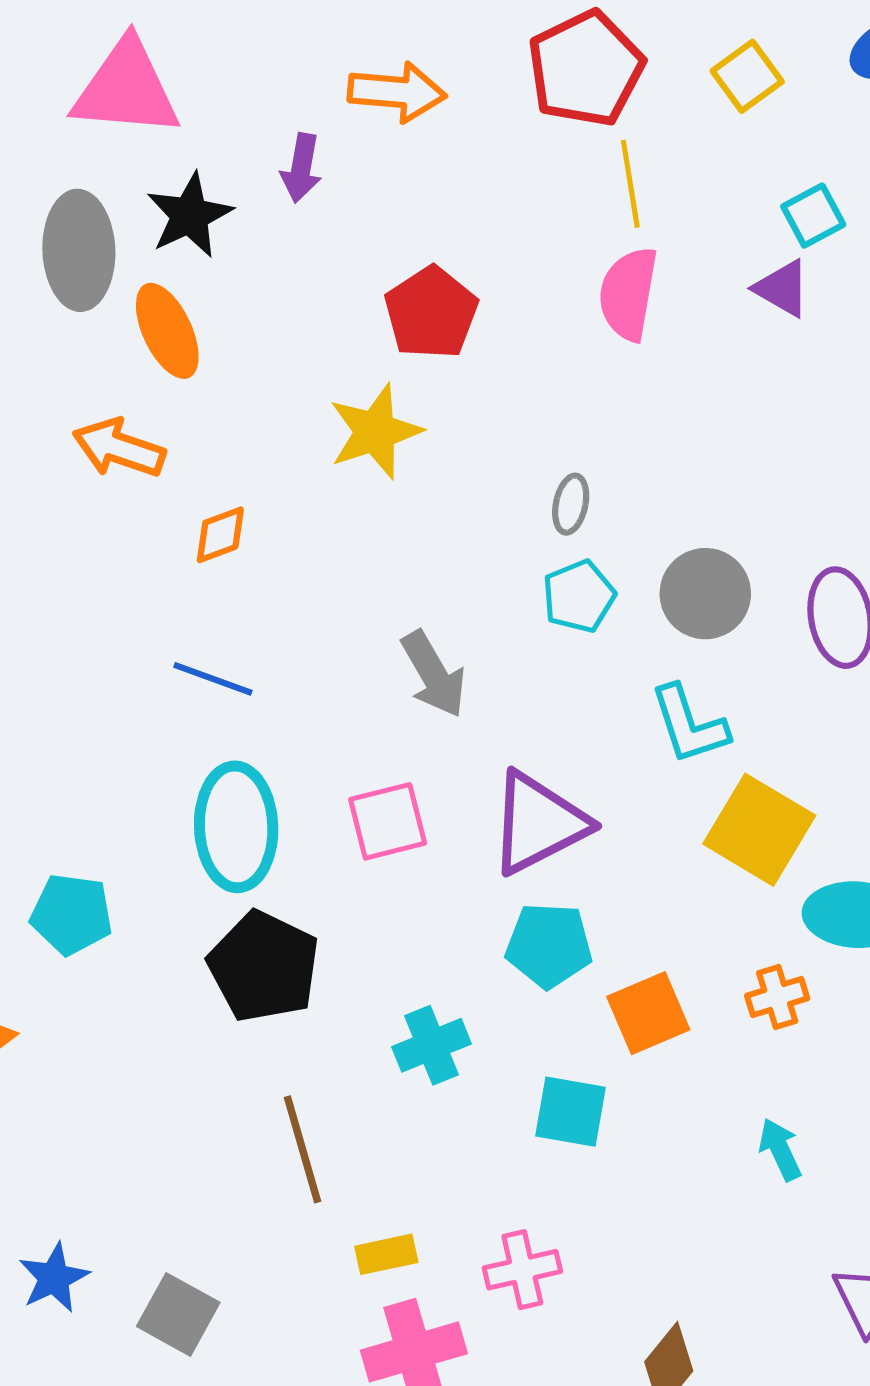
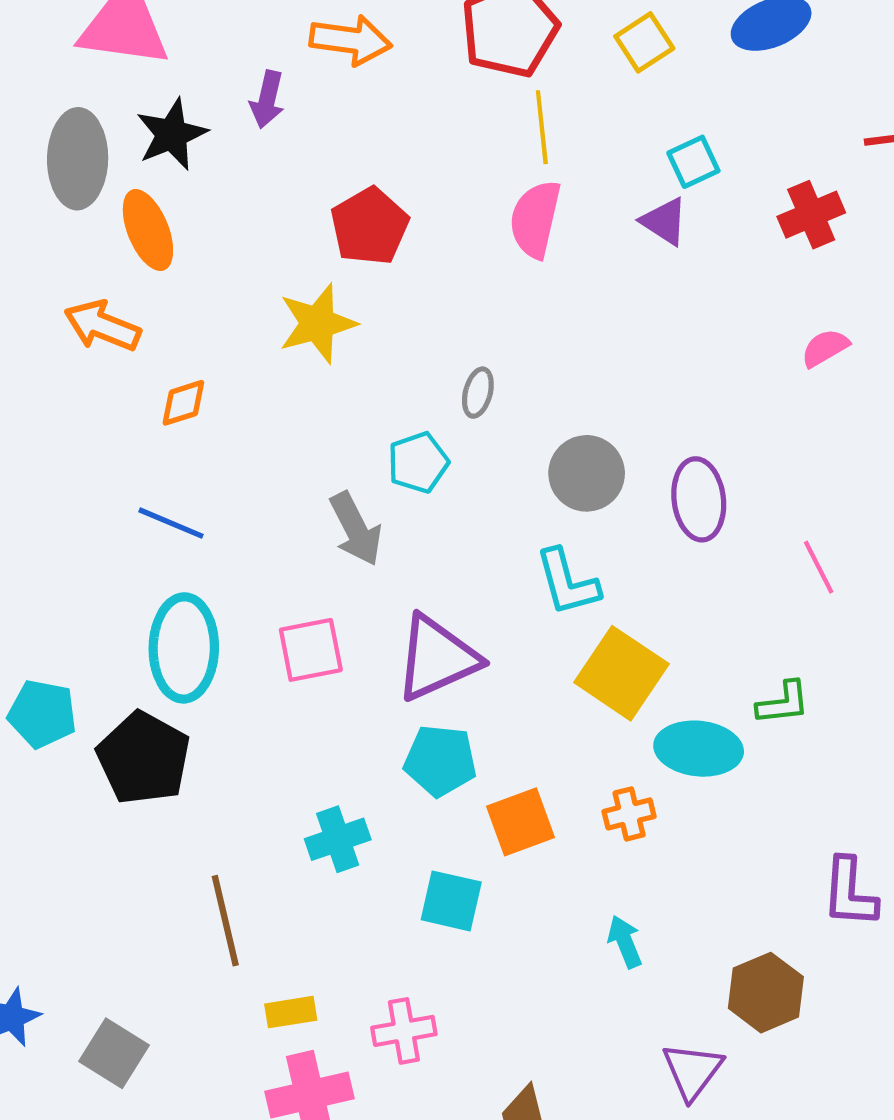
cyan pentagon: (579, 596) -> (418, 462), moved
black pentagon: (264, 967) -> (144, 758), moved

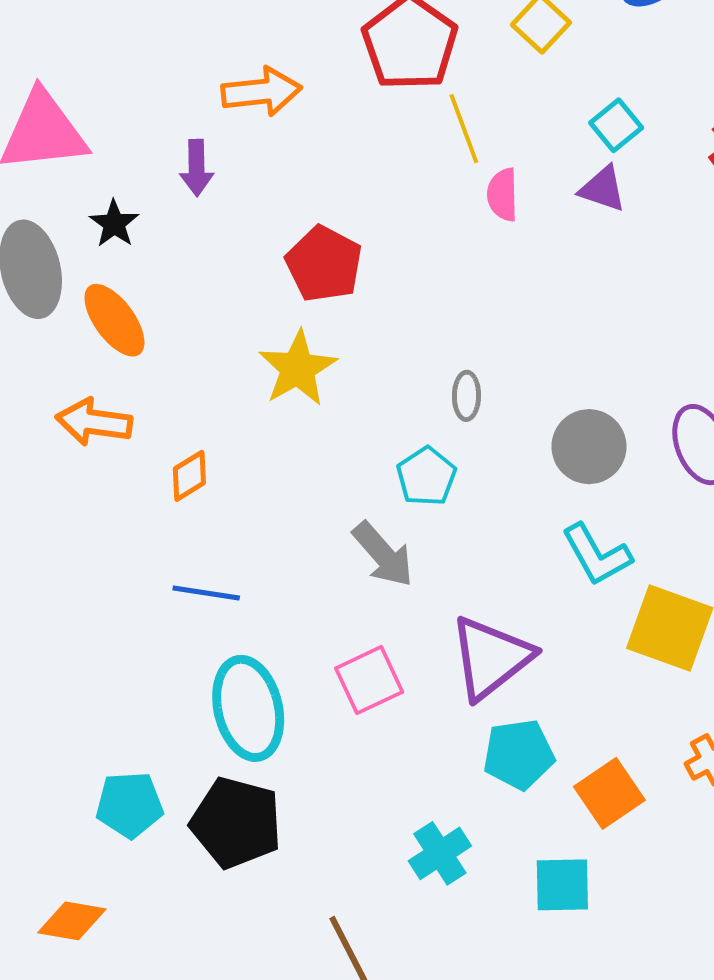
black star: (172, 134) -> (114, 224), size x0.7
pink semicircle: (535, 219) -> (503, 195), moved, size x0.7

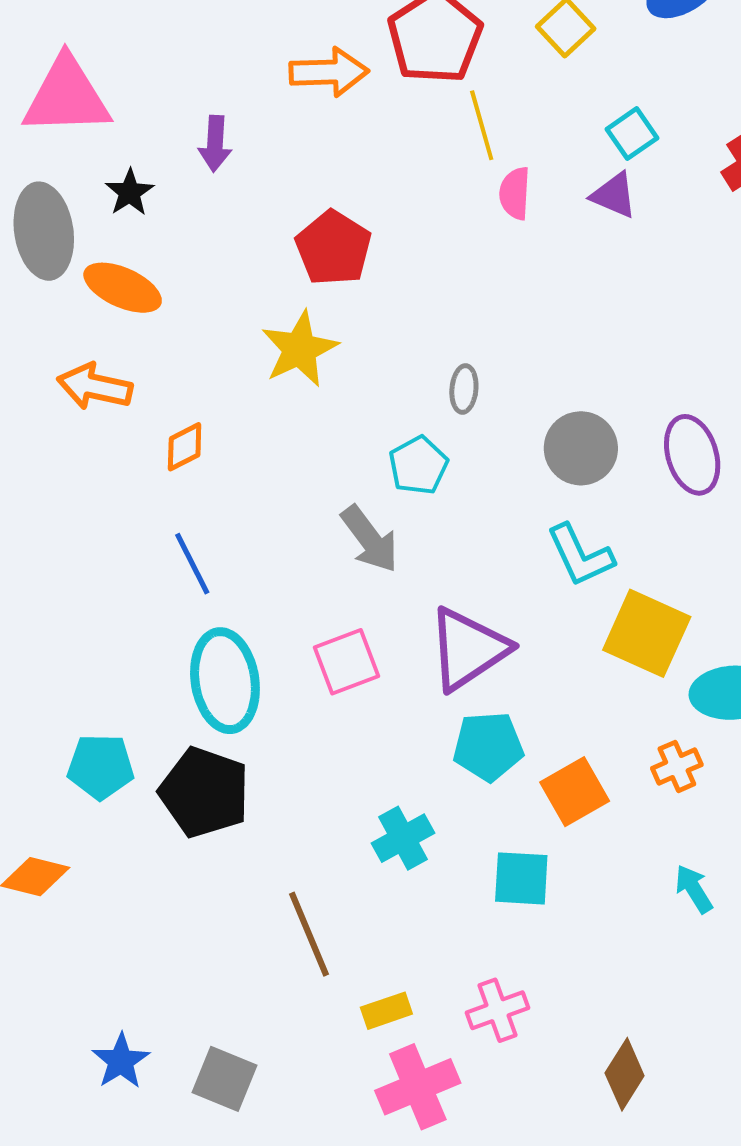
orange arrow: (262, 92) -> (329, 72), moved
orange ellipse: (114, 320) -> (123, 288), turned -34
blue line: (206, 593) -> (192, 564), turned 50

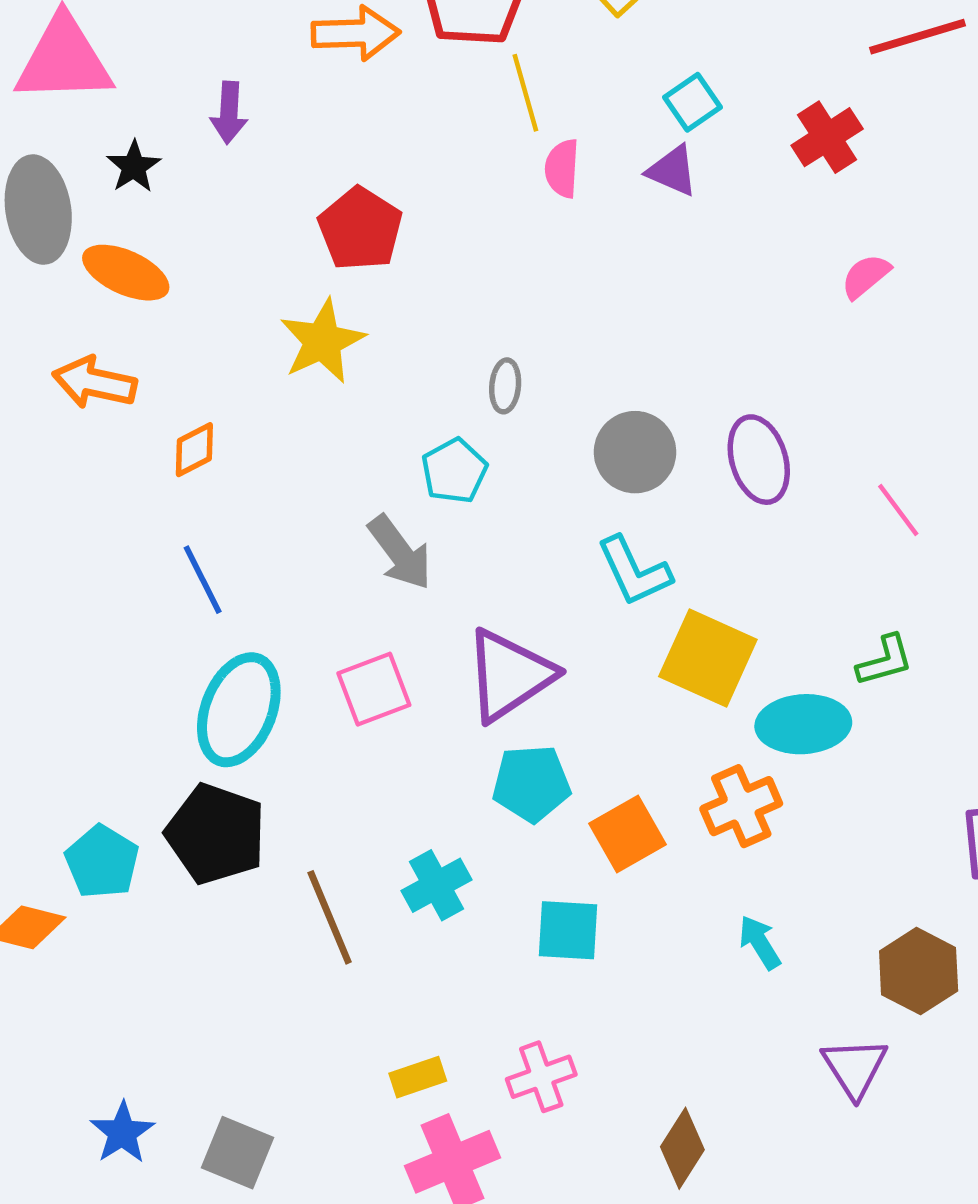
cyan ellipse: (225, 681) -> (239, 710), turned 30
orange cross: (677, 766) -> (741, 806), size x1.4
cyan pentagon: (101, 767) -> (102, 862), moved, turned 30
brown line: (309, 934) -> (330, 917), moved

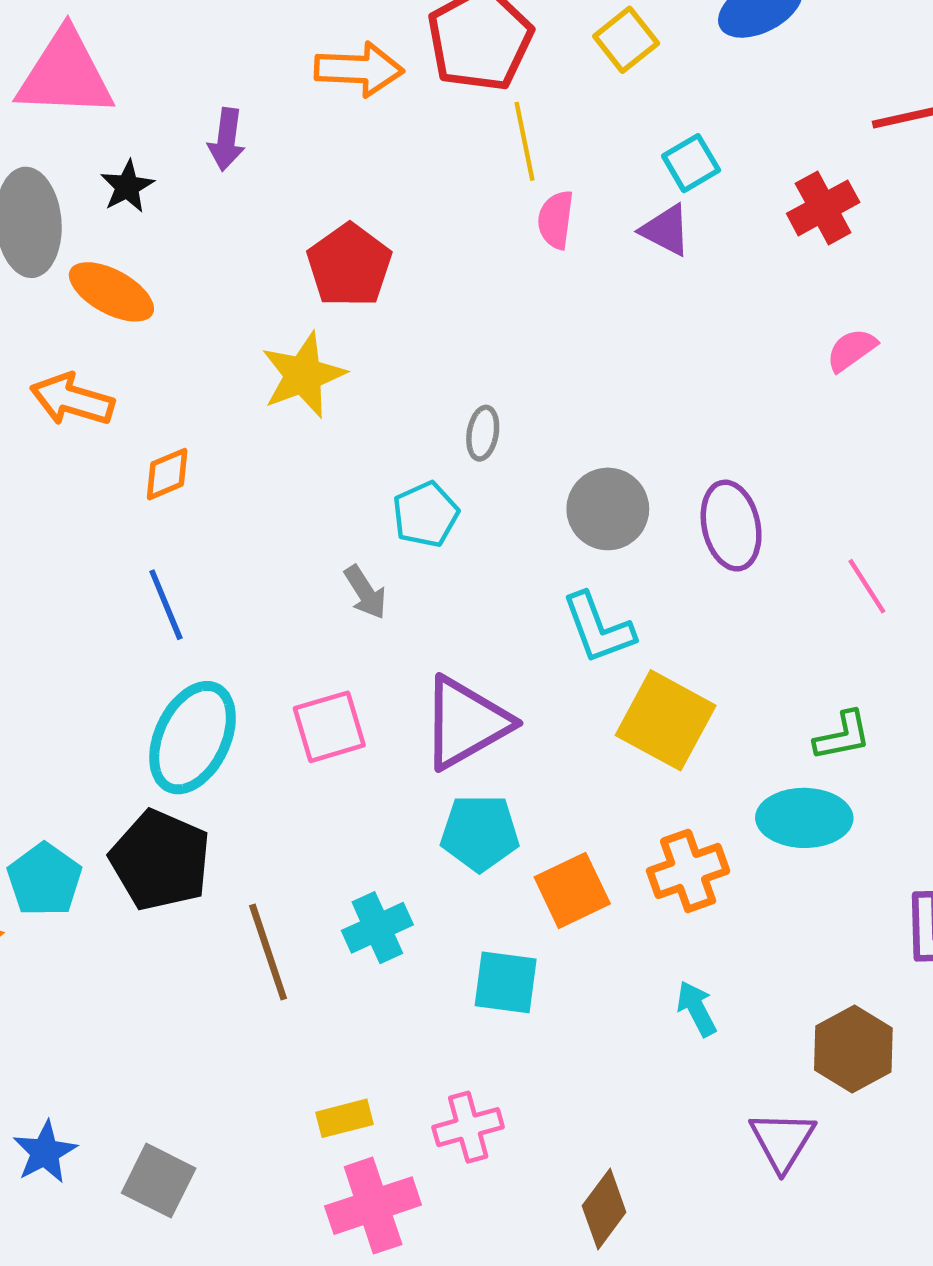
gray arrow: (400, 553) -> (365, 592), size x0.7
cyan ellipse: (803, 724) -> (804, 818), moved

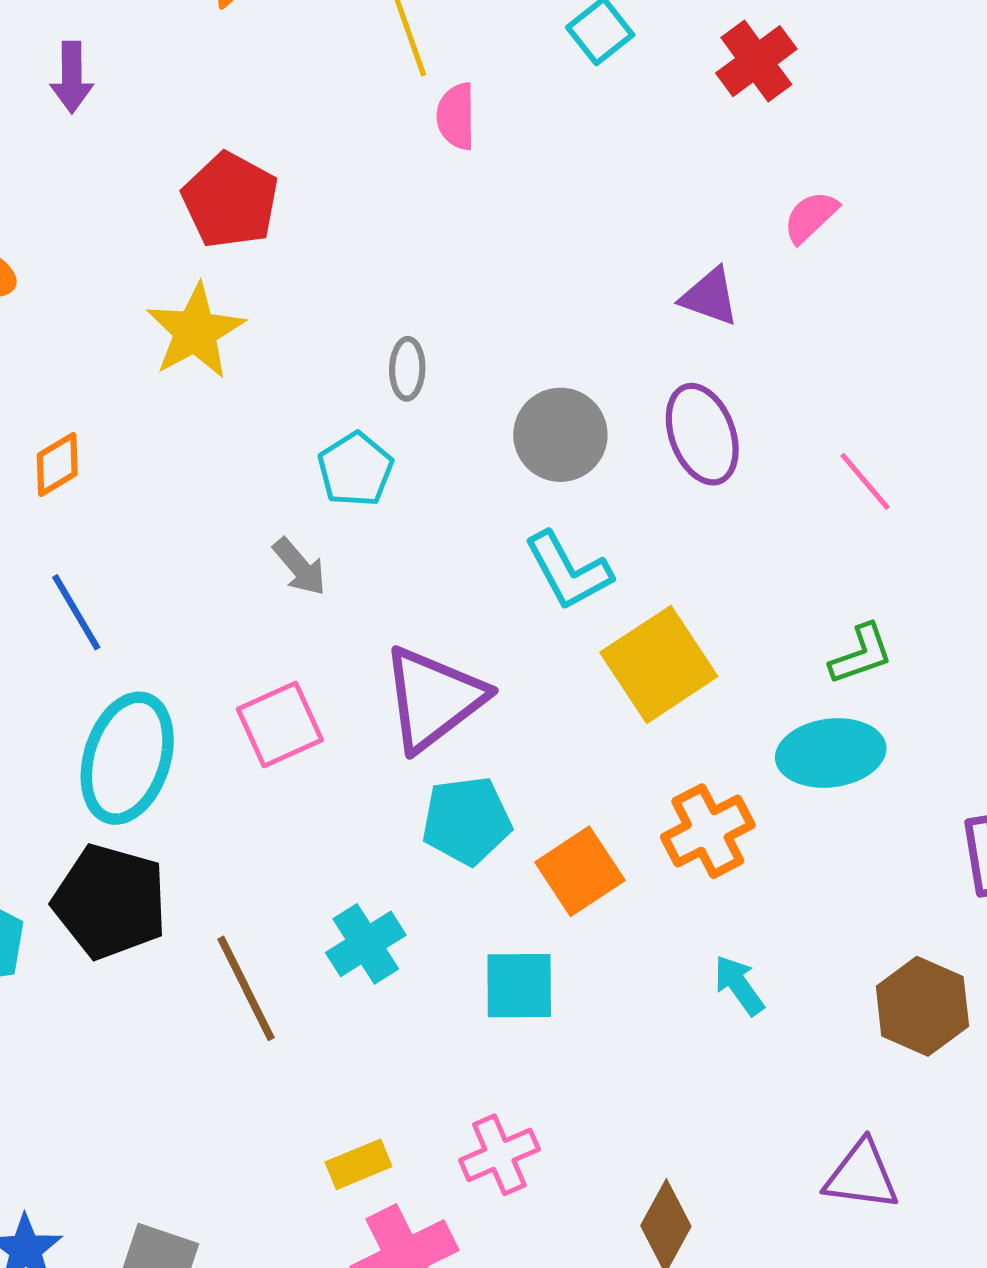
purple triangle: (666, 230) -> (710, 297), moved
yellow square: (666, 720) -> (659, 664), turned 36
purple triangle: (782, 1141) -> (862, 1176), moved, turned -46

